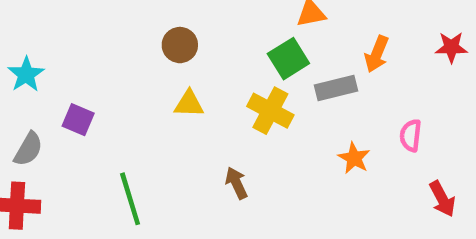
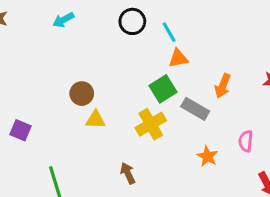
brown circle: (180, 45) -> (82, 94), moved
gray rectangle: (336, 88) -> (195, 109), turned 44
yellow cross: (270, 111) -> (151, 124), turned 32

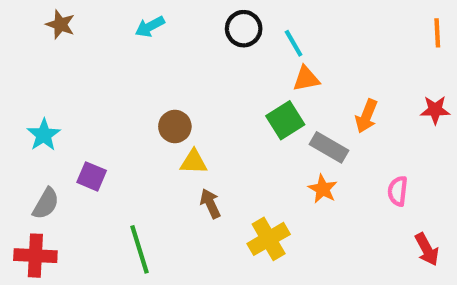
yellow cross: (151, 124) -> (269, 239), moved
orange star: (207, 156) -> (323, 189), moved
brown arrow: (128, 173) -> (210, 204), moved

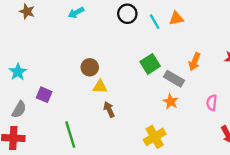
orange triangle: (306, 79) -> (176, 18), moved
yellow cross: (269, 239) -> (155, 137), moved

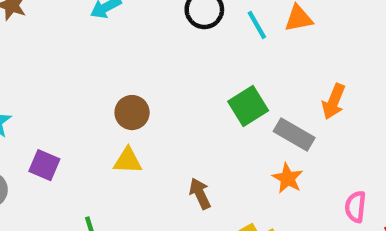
yellow triangle: (100, 87) -> (128, 161), moved
pink semicircle: (212, 103) -> (356, 207), moved
brown arrow: (109, 109) -> (200, 194), moved

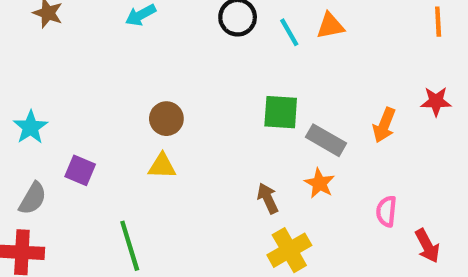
orange arrow: (334, 102) -> (384, 125), moved
green square: (248, 106) -> (281, 112), turned 36
brown arrow: (200, 194) -> (268, 198), moved

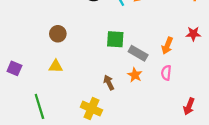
brown circle: (166, 119) -> (58, 34), moved
pink semicircle: (386, 211) -> (166, 73), moved
red arrow: (427, 246) -> (189, 106), turned 49
yellow cross: (289, 250) -> (91, 109), moved, turned -36

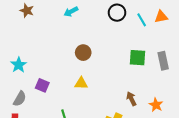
gray rectangle: (138, 53) -> (163, 61), moved, turned 48
orange star: (135, 75) -> (156, 105), moved

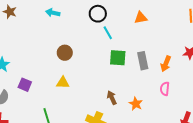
cyan arrow: (71, 12) -> (53, 13), turned 40
cyan line: (142, 20) -> (108, 33), moved

